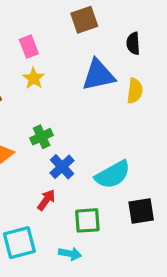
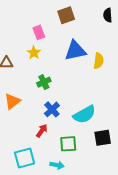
black semicircle: (133, 43) -> (108, 15), moved
pink rectangle: (29, 47) -> (39, 32), moved
green cross: (42, 137) -> (44, 82), moved

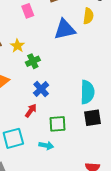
yellow star: (34, 53) -> (17, 46), moved
yellow semicircle: (99, 61) -> (88, 16), moved
cyan semicircle: (84, 114) -> (87, 92), moved, turned -60

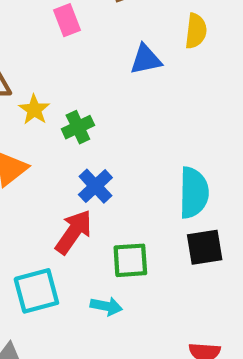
blue triangle: (65, 29) -> (146, 59), size x0.7
yellow star: (17, 46) -> (34, 110), moved
red arrow: (31, 111) -> (74, 232), size x1.5

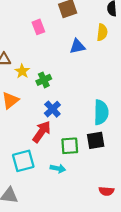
black square: (205, 247) -> (96, 140), moved

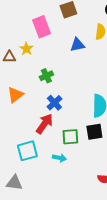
pink rectangle: (38, 27) -> (41, 27), size x1.5
yellow star: (22, 71) -> (26, 49), moved

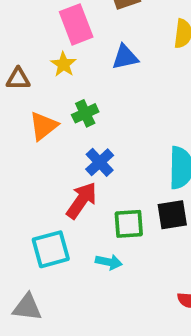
blue triangle: (77, 45) -> (125, 57), moved
yellow star: (26, 49) -> (63, 64), moved
orange triangle: (15, 95) -> (44, 126), moved

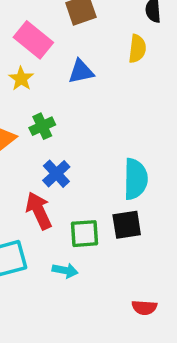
pink rectangle: (76, 24) -> (33, 40), turned -30
red arrow: (82, 200) -> (39, 211), turned -60

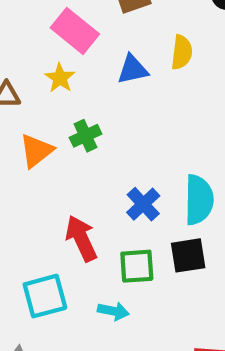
yellow semicircle: (137, 49) -> (182, 52), moved
blue cross: (56, 174) -> (143, 204), moved

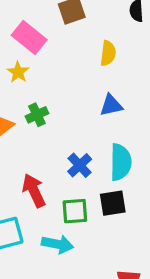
blue triangle: (133, 69) -> (111, 105), moved
cyan arrow: (113, 311) -> (57, 244), size x1.4

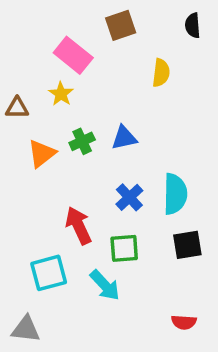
blue triangle: (111, 105) -> (124, 138), moved
black square: (113, 203) -> (187, 245), moved
cyan arrow: (57, 244) -> (105, 285), turned 36

